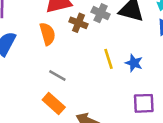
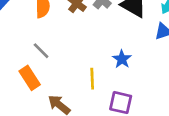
yellow line: (109, 59) -> (92, 79), moved

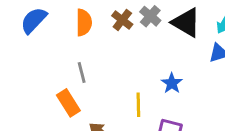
gray line: (41, 51) -> (82, 73), turned 30

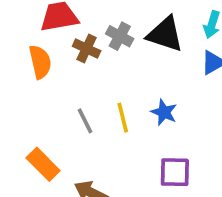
gray line: (82, 73) -> (85, 121), moved
yellow line: (138, 105) -> (123, 118), moved

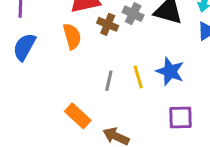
blue star: (164, 112) -> (170, 71), size x1.4
gray line: (85, 121) -> (109, 81), turned 42

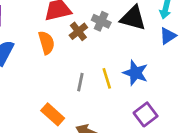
brown cross: (108, 24) -> (78, 31), turned 30
purple square: (181, 118) -> (146, 114), turned -35

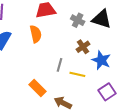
brown cross: (78, 31) -> (83, 47), moved
yellow line: (107, 78) -> (77, 74), moved, turned -63

